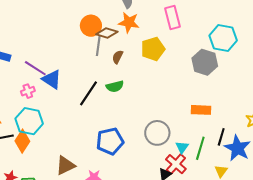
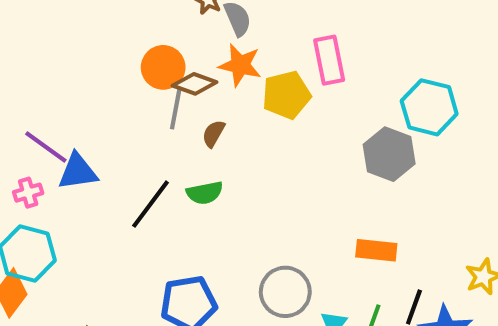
yellow pentagon: (153, 49) -> (286, 95), moved
blue triangle: (52, 79) -> (78, 172), turned -45

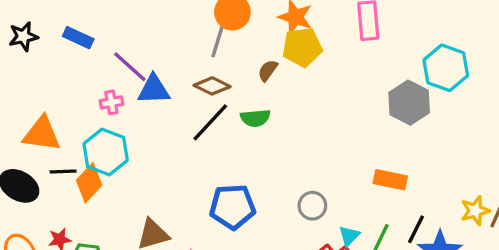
brown diamond: (195, 84) -> (212, 86), moved
yellow pentagon: (286, 95) -> (302, 47), moved
gray line: (176, 109) -> (218, 41), moved
gray circle: (285, 292) -> (312, 206), size x0.7

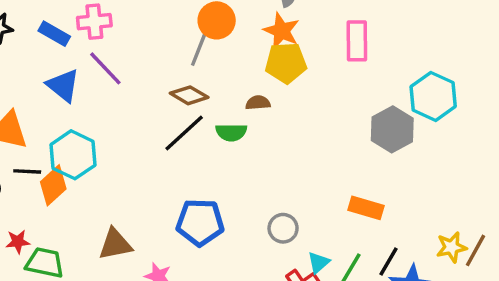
brown semicircle: (268, 70) -> (258, 103), moved, turned 45
blue triangle: (154, 90) -> (63, 85), moved, turned 36
pink cross: (111, 102) -> (94, 22), moved, size x1.4

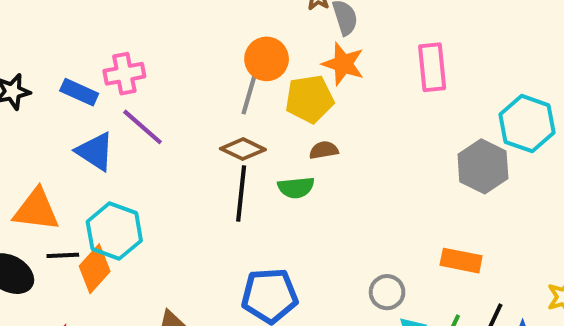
yellow pentagon: (286, 63) -> (310, 99), moved
black line: (184, 133) -> (241, 193), turned -36
gray circle: (283, 228) -> (387, 292), moved

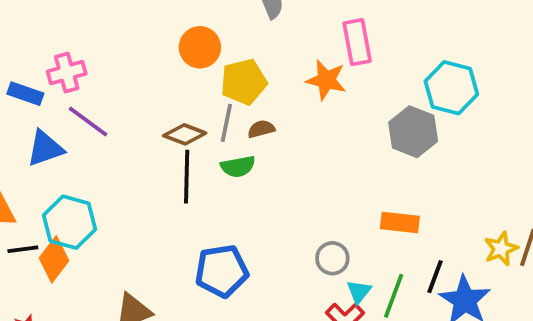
orange star: (343, 64) -> (326, 80), moved
gray line: (249, 95) -> (226, 123), moved
blue triangle: (95, 151) -> (45, 148), turned -48

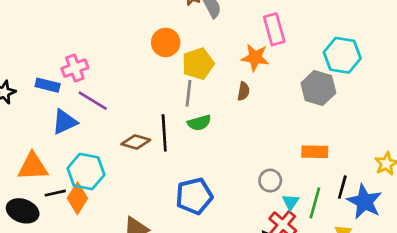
brown semicircle: (261, 129) -> (243, 91), moved, turned 120
brown diamond: (185, 134) -> (136, 142), moved

